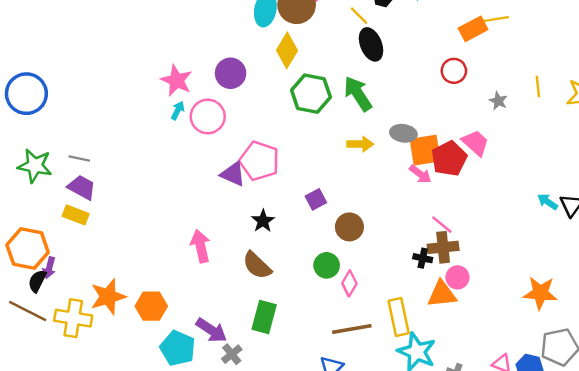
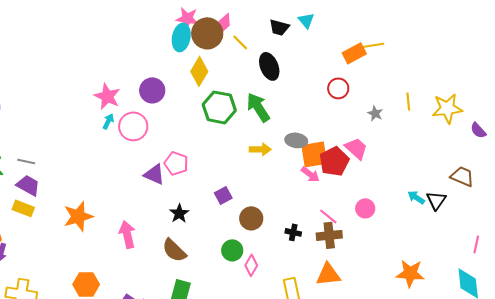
yellow line: (359, 16) -> (240, 42), moved
pink pentagon: (259, 161) -> (176, 163), size x0.7
black cross: (423, 258) -> (293, 232), moved
pink circle: (457, 277) -> (365, 208), moved
orange star: (108, 297) -> (78, 216), moved

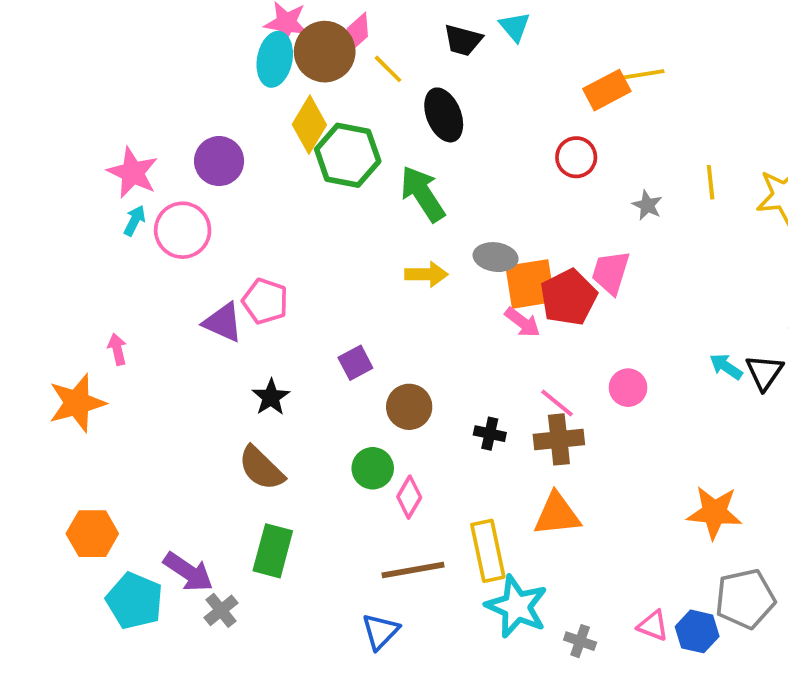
green hexagon: (219, 107) -> (348, 155), moved
pink trapezoid: (356, 148) -> (611, 272), turned -115
pink arrow: (127, 234) -> (117, 349), moved, size x0.6

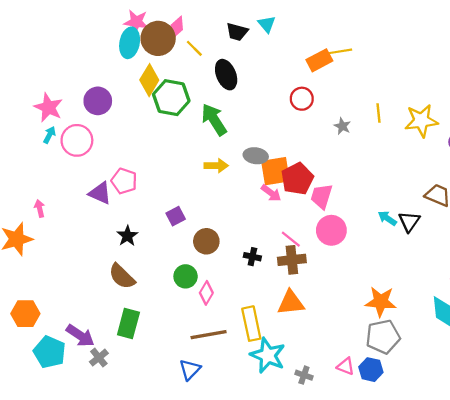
pink trapezoid: (611, 272) -> (322, 196), moved
pink circle: (628, 388) -> (331, 230), size x1.4
gray pentagon: (745, 599) -> (383, 337), moved

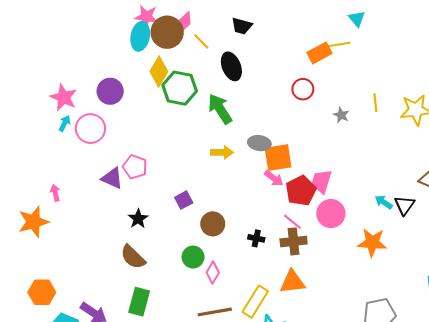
cyan triangle: (267, 24) -> (357, 19), moved
red pentagon: (297, 179) -> (301, 191), moved
orange star: (381, 302) -> (372, 243), moved
yellow rectangle: (251, 324) -> (255, 302), turned 44

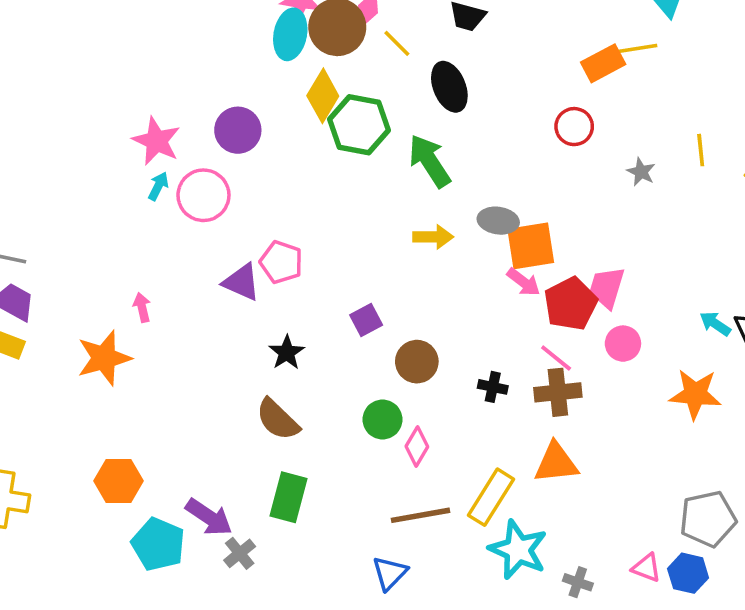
pink circle: (331, 214) -> (623, 344), size x0.7

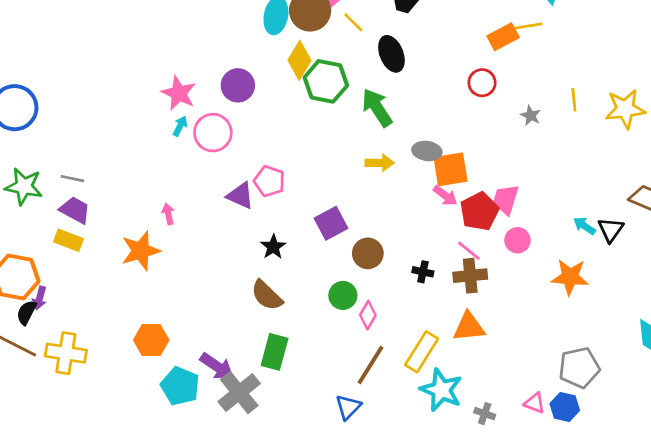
purple square: (366, 320) -> (331, 223), size x1.4
brown line: (420, 515) -> (370, 365), turned -48
gray cross: (240, 553) -> (239, 393), size x1.8

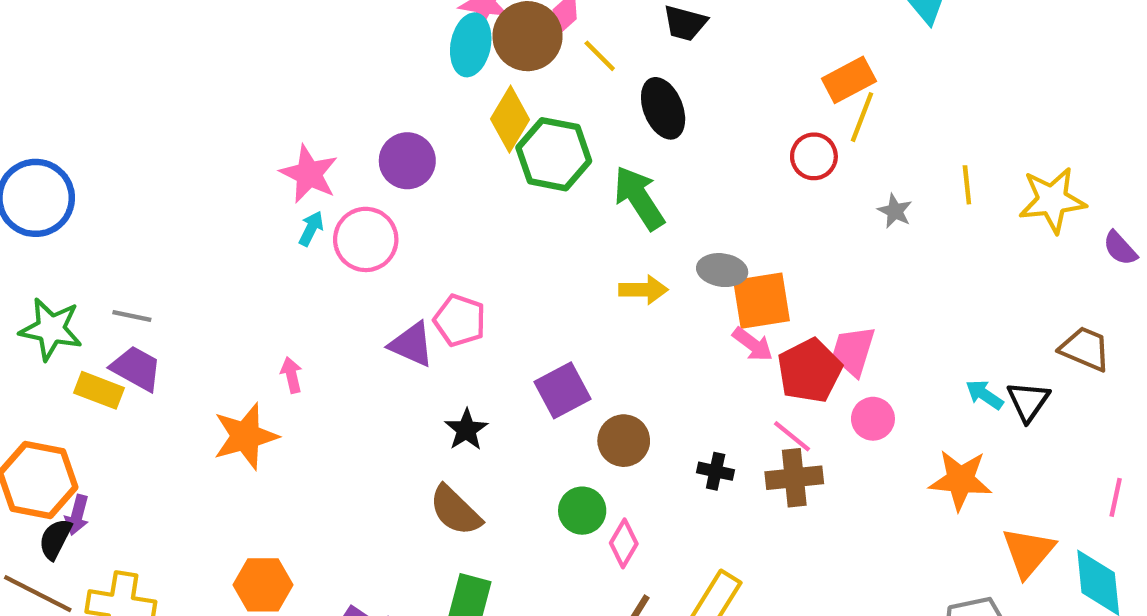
yellow line: (527, 26) -> (862, 117), moved, turned -60
yellow rectangle: (68, 240) -> (99, 390), moved
orange triangle: (469, 327) -> (1028, 552), moved, turned -44

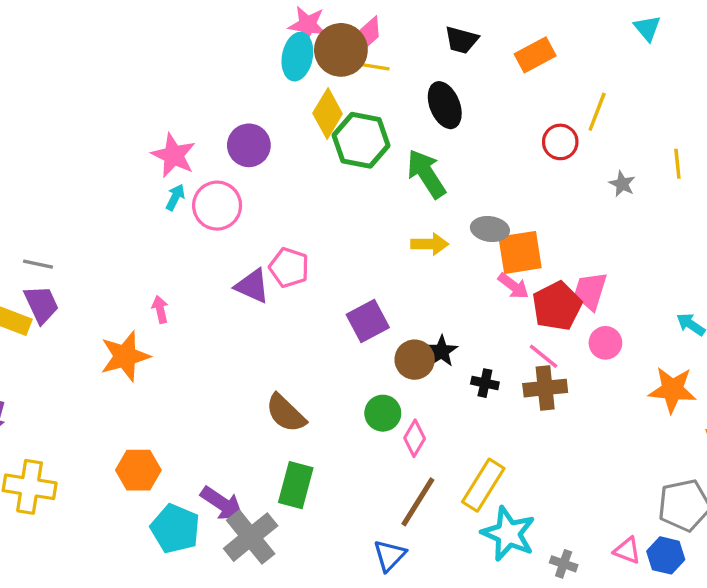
yellow line: (600, 56) -> (374, 67), moved, turned -36
orange rectangle: (849, 80) -> (535, 55), moved
purple trapezoid: (136, 368) -> (41, 304), turned 36
black star: (466, 430) -> (441, 351), moved

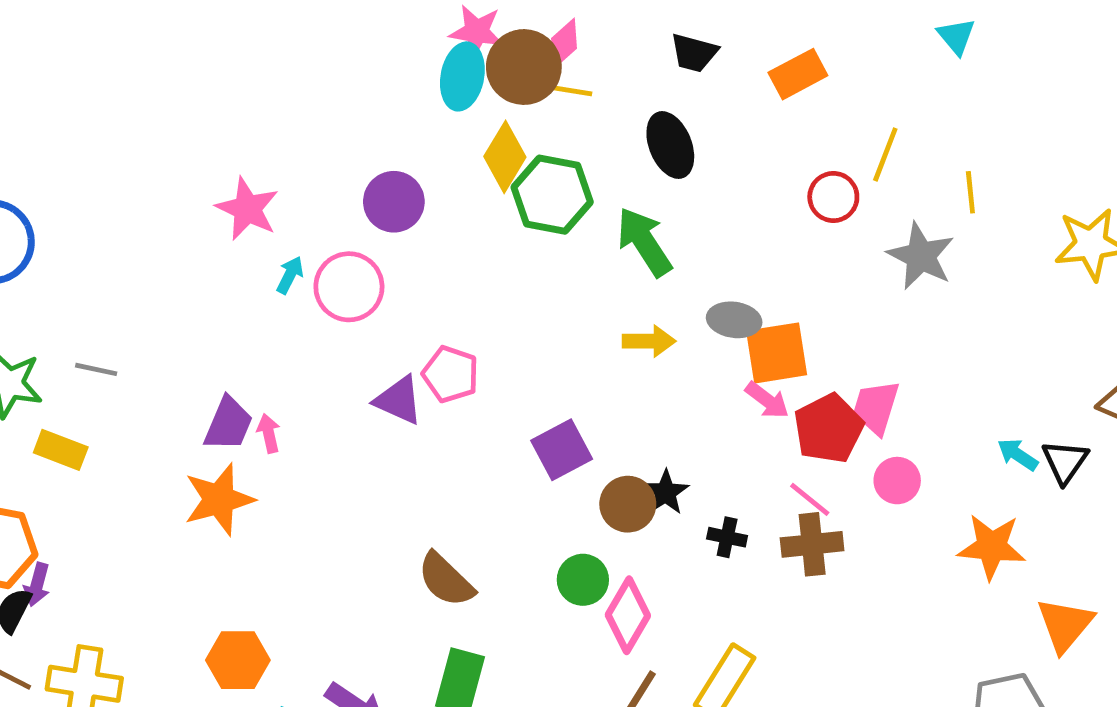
pink star: (174, 155) -> (247, 209), moved
yellow line: (677, 164) -> (970, 192), moved
gray star: (622, 184) -> (921, 256), size x1.8
purple trapezoid: (41, 304) -> (228, 424), moved, turned 48
pink diamond: (415, 438) -> (628, 615), size x1.4

